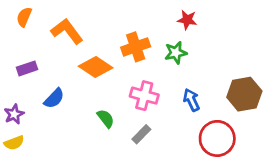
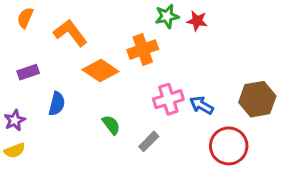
green star: (176, 53) -> (167, 16), moved
pink cross: (144, 96) -> (168, 99), moved, turned -32
blue semicircle: (54, 98) -> (57, 104), turned -30
blue arrow: (191, 100) -> (202, 105), turned -35

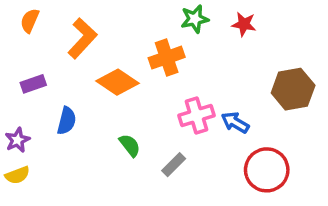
red star: (197, 21) -> (244, 24), moved
orange L-shape: (70, 33) -> (82, 38), turned 80
brown hexagon: (257, 99) -> (293, 89), moved

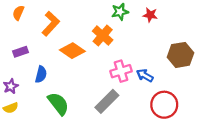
orange cross: (167, 58) -> (103, 35), turned -30
green semicircle: (130, 145) -> (58, 104), moved, size x1.6
gray rectangle: (174, 165) -> (107, 101), size x1.6

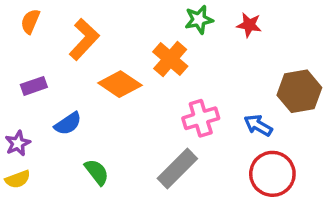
blue semicircle: (41, 74) -> (68, 124), turned 42
blue arrow: (145, 76) -> (258, 125), moved
green semicircle: (58, 104) -> (97, 172), size x0.7

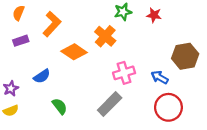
purple rectangle: (34, 86) -> (21, 41), moved

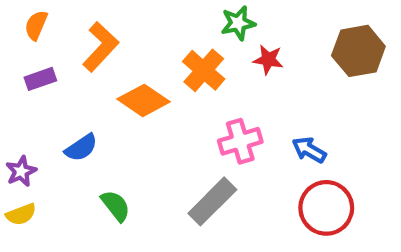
red star: (154, 15) -> (268, 60), moved
brown hexagon: (185, 56) -> (358, 51), moved

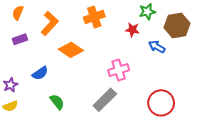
green star: (238, 23) -> (147, 12), moved
orange cross: (204, 70) -> (94, 17), moved, turned 30
blue arrow: (309, 150) -> (157, 47), moved

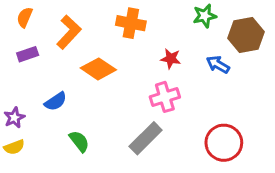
orange cross: (94, 17) -> (131, 23), turned 30
red star: (132, 30) -> (171, 59), moved

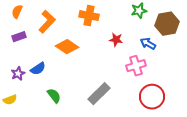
pink cross: (165, 97) -> (136, 66), moved
purple star: (14, 118) -> (18, 74), moved

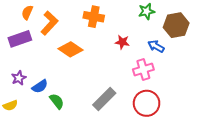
orange semicircle: (17, 12) -> (27, 12), moved
purple rectangle: (19, 37) -> (20, 39), size x1.5
blue semicircle: (38, 69) -> (40, 86), moved
red circle: (152, 97) -> (147, 103), moved

